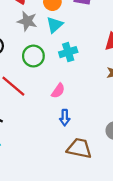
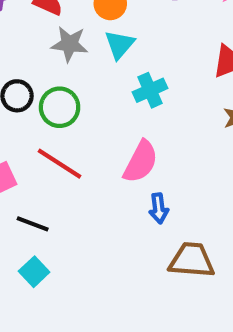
green circle: (33, 56) -> (60, 107), moved
pink semicircle: (58, 91) -> (141, 162), size x1.5

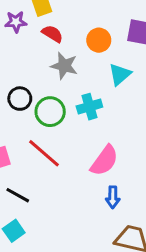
cyan triangle: (120, 45) -> (120, 74), moved
cyan cross: (150, 90) -> (89, 107), moved

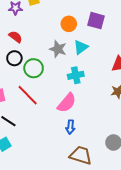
red semicircle: (52, 34) -> (15, 37), moved
gray star: (64, 66) -> (58, 49), moved
cyan cross: (89, 107) -> (76, 75), moved

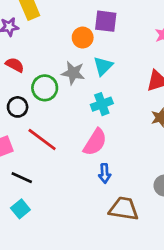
purple square: (96, 21) -> (106, 21), moved
black circle: (14, 58) -> (18, 107), moved
green circle: (34, 68) -> (45, 88), moved

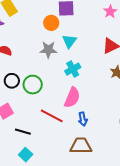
green circle: (45, 88) -> (33, 85), moved
red line: (42, 140) -> (52, 116), moved
brown trapezoid: (124, 209) -> (81, 146), moved

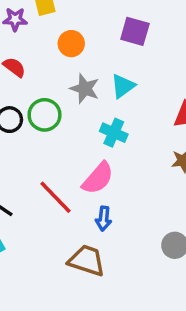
orange circle: (51, 23) -> (71, 44), moved
cyan cross: (73, 69) -> (114, 133), turned 35
green circle: (33, 85) -> (45, 115), moved

